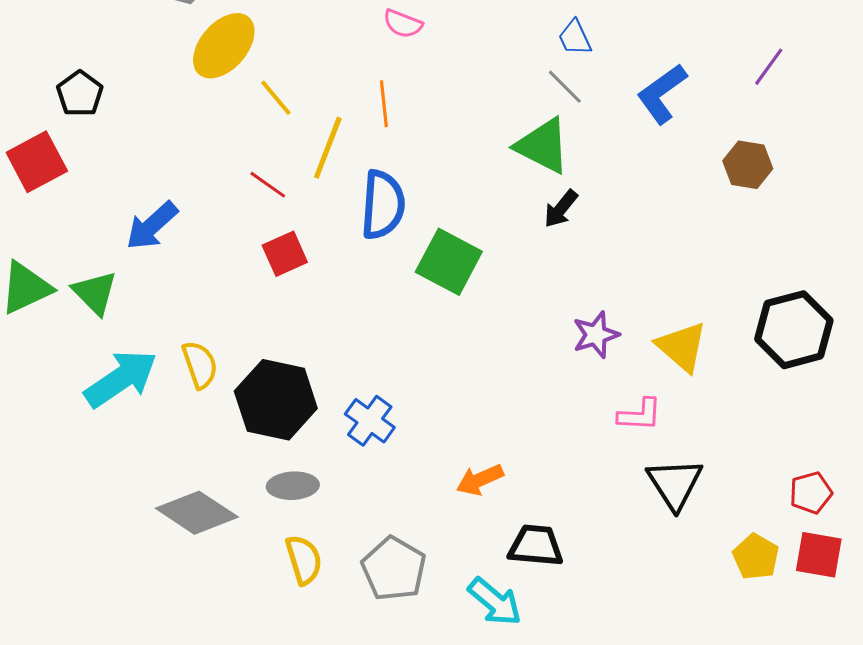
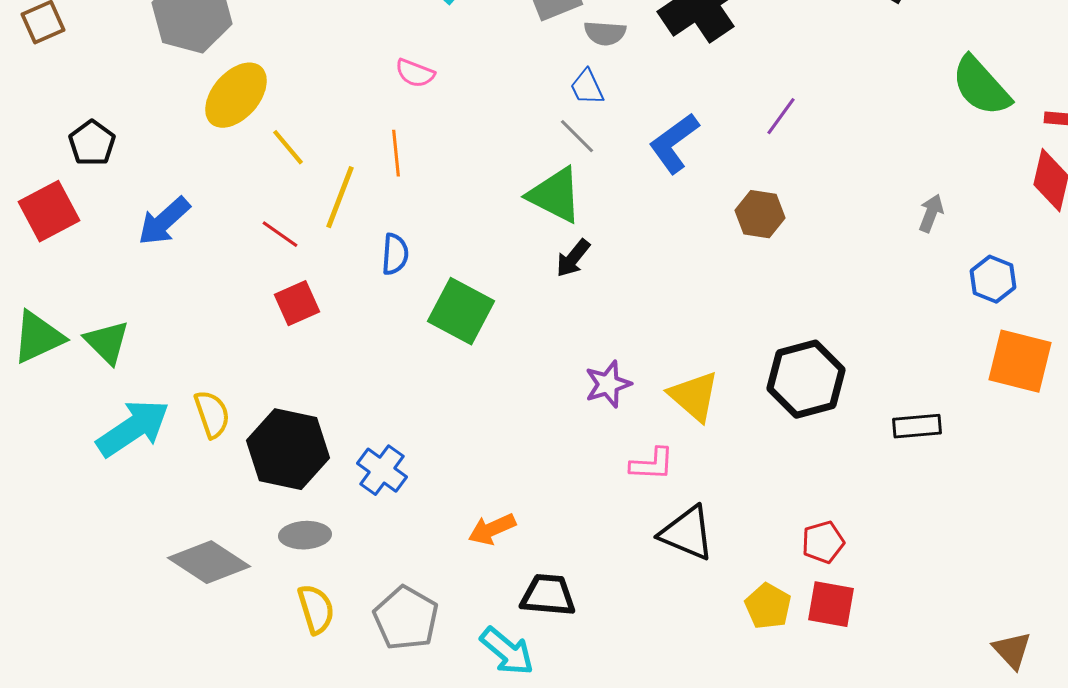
blue semicircle: (383, 205) -> (395, 254), size x0.6
blue arrow: (152, 226) -> (164, 221), moved
black triangle: (675, 484) -> (687, 533), turned -34

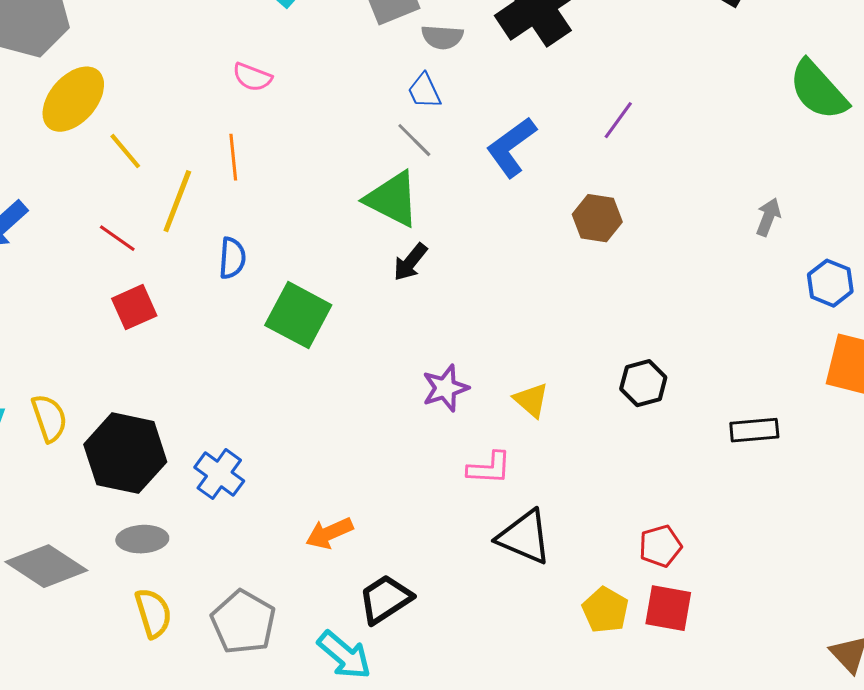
black hexagon: (806, 379) -> (643, 383), size x0.6
yellow triangle: (694, 396) -> (531, 400), size x0.7
black trapezoid: (548, 595) -> (385, 599), turned -38

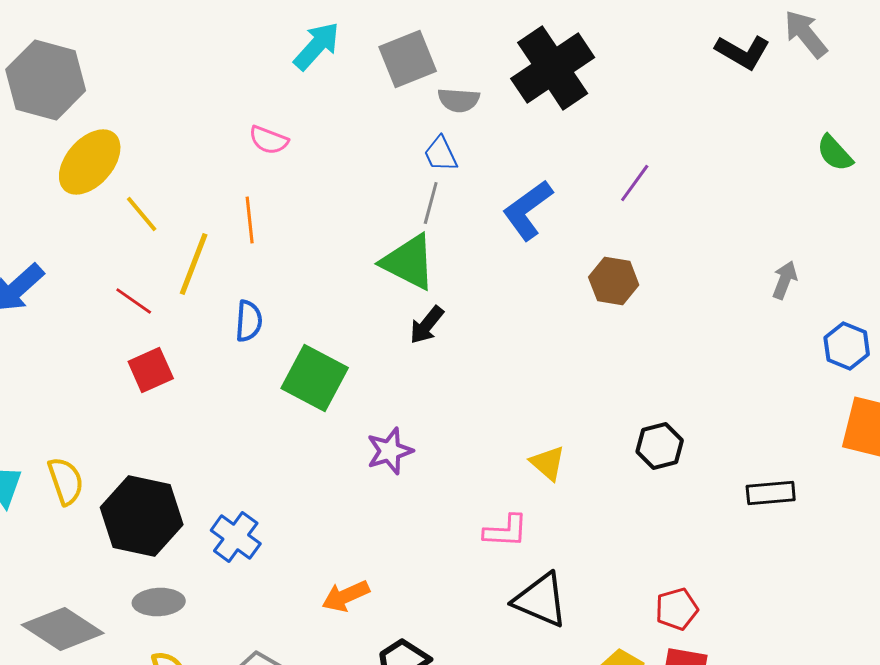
green semicircle: (818, 90) -> (835, 153), size x0.6
gray line: (414, 140) -> (431, 203), turned 60
purple star: (445, 388) -> (390, 451), moved

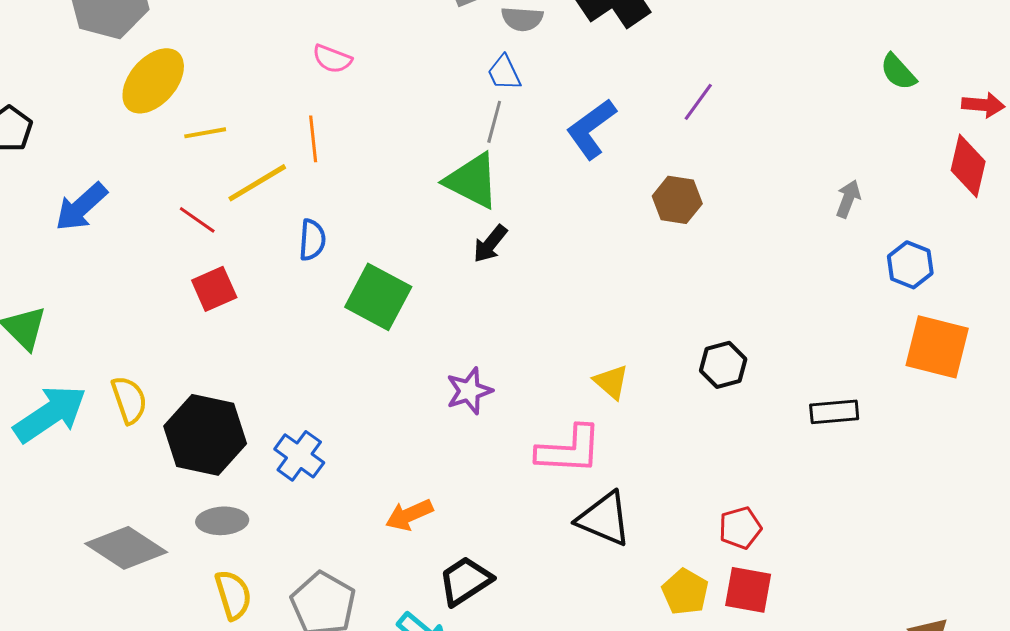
yellow line: (142, 214) -> (205, 133), turned -60
yellow line: (194, 264) -> (257, 183), turned 38
purple star: (390, 451) -> (469, 391), moved
pink L-shape: (506, 531) -> (569, 450), size x1.5

